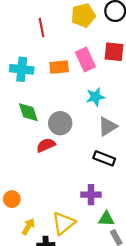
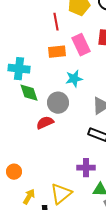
red line: (41, 28) -> (56, 22), moved
cyan cross: (22, 69) -> (19, 69), moved
cyan star: (95, 97) -> (74, 79), moved

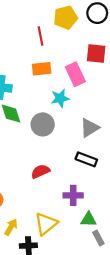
pink rectangle: (81, 45) -> (75, 74), moved
red semicircle: (45, 123) -> (40, 171), moved

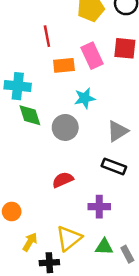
red line: (40, 36) -> (47, 36), moved
pink rectangle: (75, 74) -> (92, 56), moved
green triangle: (88, 219) -> (104, 247), moved

